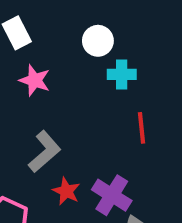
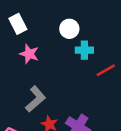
red line: (141, 128) -> (106, 70), moved, turned 66

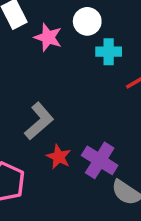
pink star: (29, 54) -> (48, 37), moved

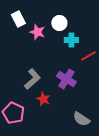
purple cross: (100, 160) -> (66, 79), moved

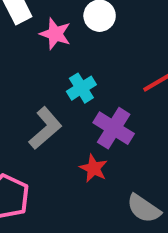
cyan cross: (71, 40) -> (81, 88), moved, turned -32
red star: (43, 99) -> (94, 168), moved

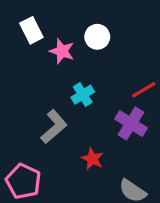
purple cross: (114, 128) -> (131, 123), moved

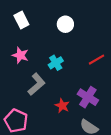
pink star: (62, 51) -> (20, 55), moved
purple cross: (131, 123) -> (88, 97), moved

